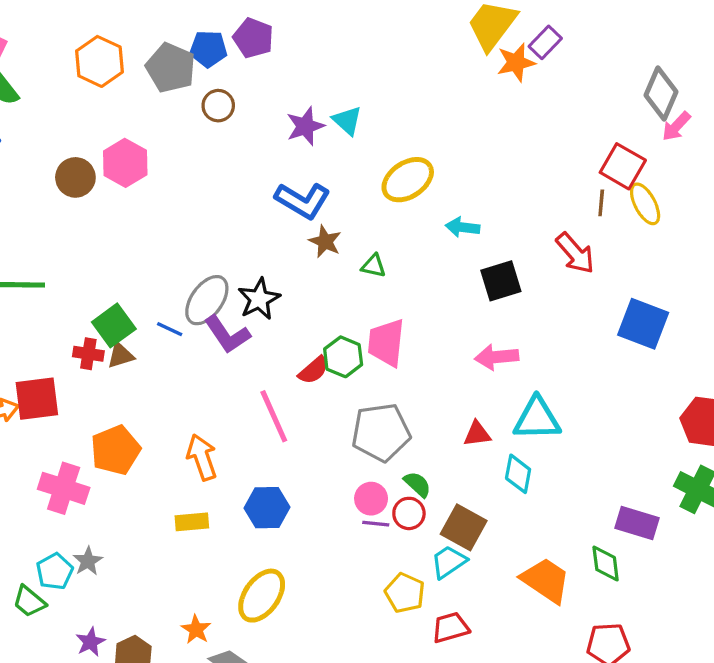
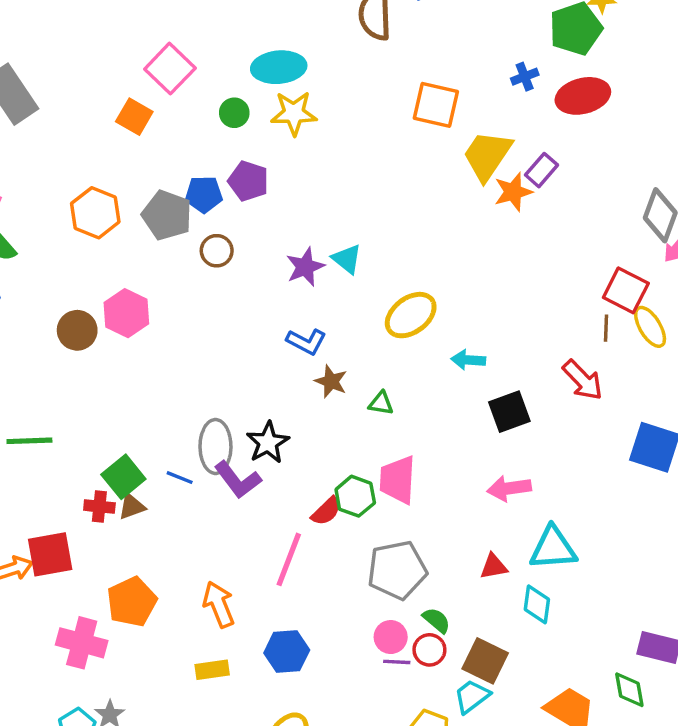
blue L-shape: (303, 201) -> (306, 342), size x0.7
gray ellipse: (207, 300) -> (215, 446), turned -33
pink line: (274, 416) -> (289, 559), turned 48

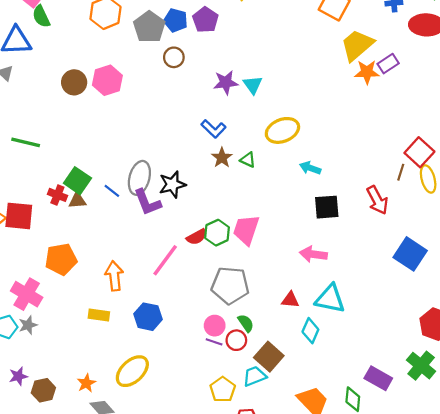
green triangle: (381, 403) -> (248, 160), moved
green square: (123, 477) -> (77, 181), turned -32
pink cross: (82, 643) -> (27, 294), moved

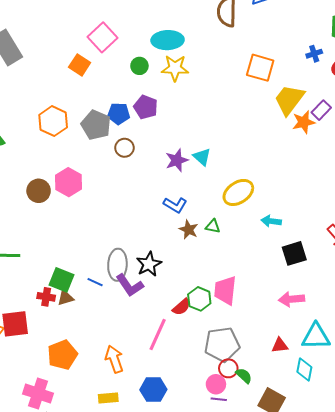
red circle: (236, 340) -> (228, 368), moved

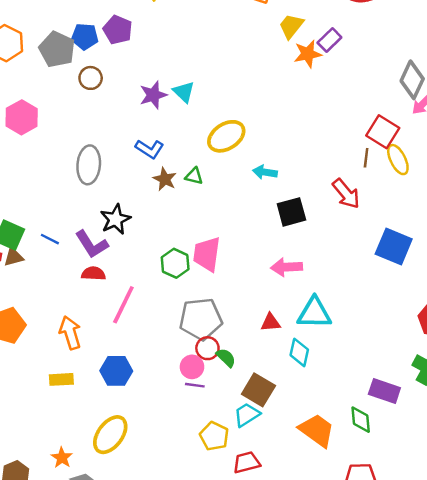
yellow trapezoid: (289, 100) -> (291, 26), size x0.7
gray ellipse: (117, 265) -> (89, 165), moved
red semicircle: (181, 307) -> (93, 274), moved, turned -138

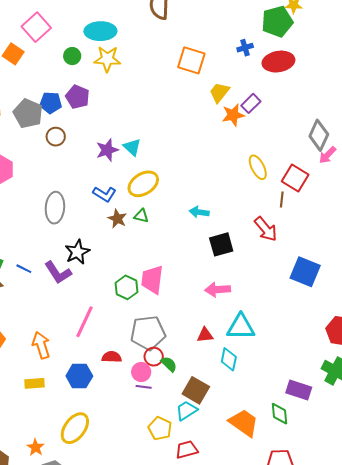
yellow ellipse: (226, 136) -> (143, 184), moved
yellow ellipse: (398, 160) -> (258, 167), moved
red semicircle: (93, 274) -> (112, 357), moved

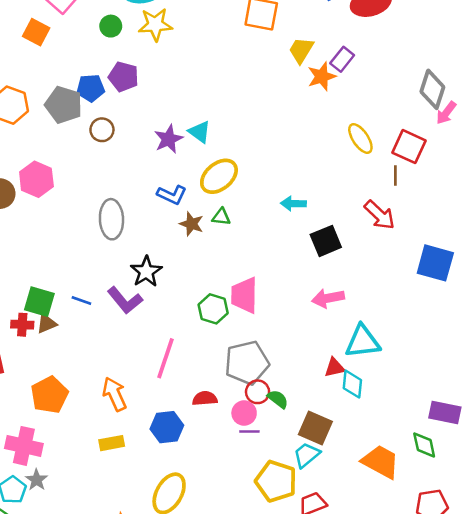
red triangle: (205, 335) -> (335, 368), moved
yellow pentagon: (160, 428) -> (276, 481), size x1.4

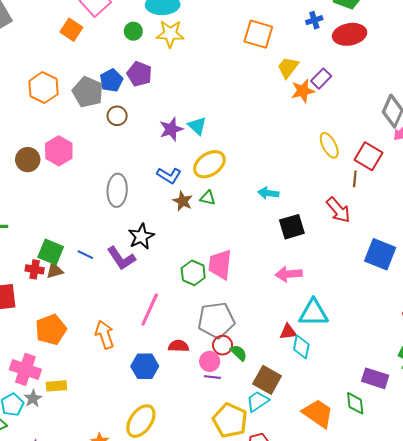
blue pentagon: (91, 88) -> (111, 80), turned -30
yellow rectangle: (112, 443) -> (56, 386), moved

